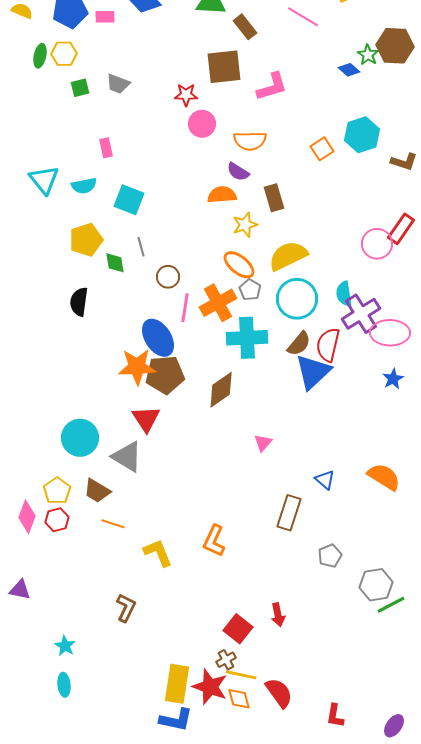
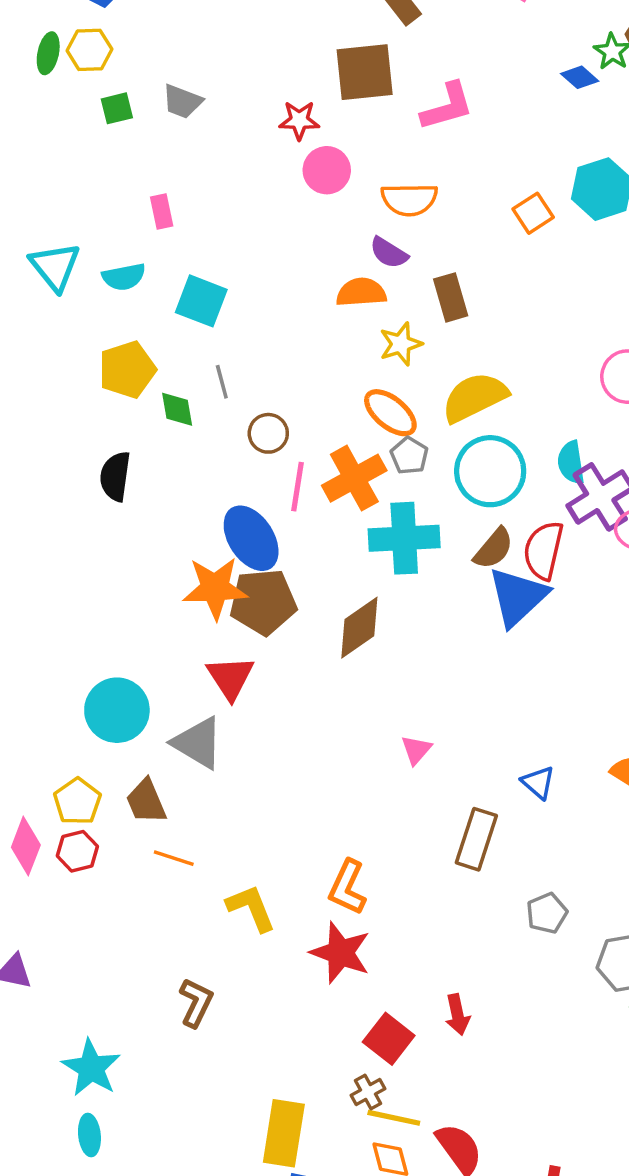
pink triangle: (263, 443) -> (416, 750), moved
brown trapezoid: (97, 491) -> (146, 801), turned 36
cyan star: (65, 646) -> (91, 1068), size x1.6
red star: (210, 687) -> (341, 953), moved

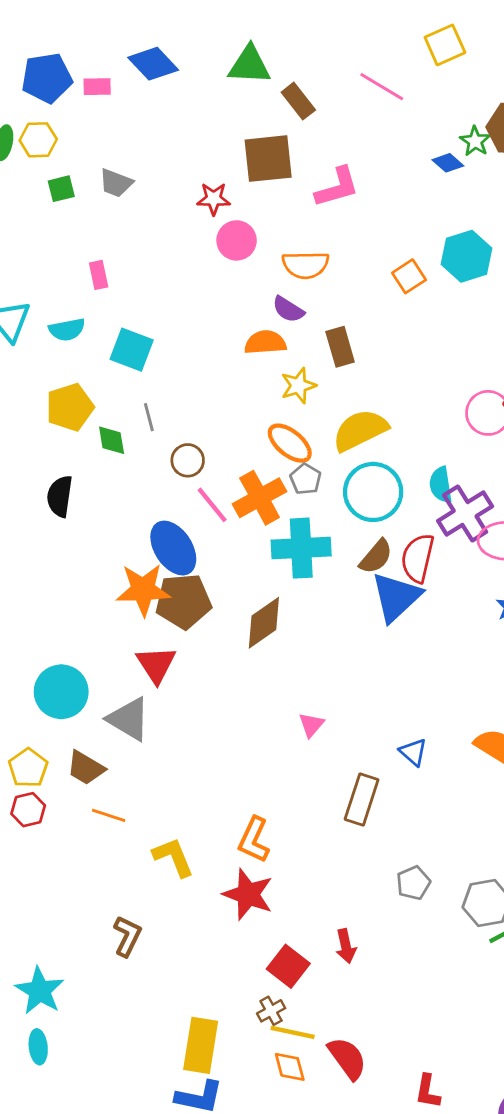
pink line: (298, 487) -> (212, 505), turned -48
brown trapezoid: (146, 801) -> (86, 768), turned -36
gray pentagon: (547, 913) -> (413, 883), moved

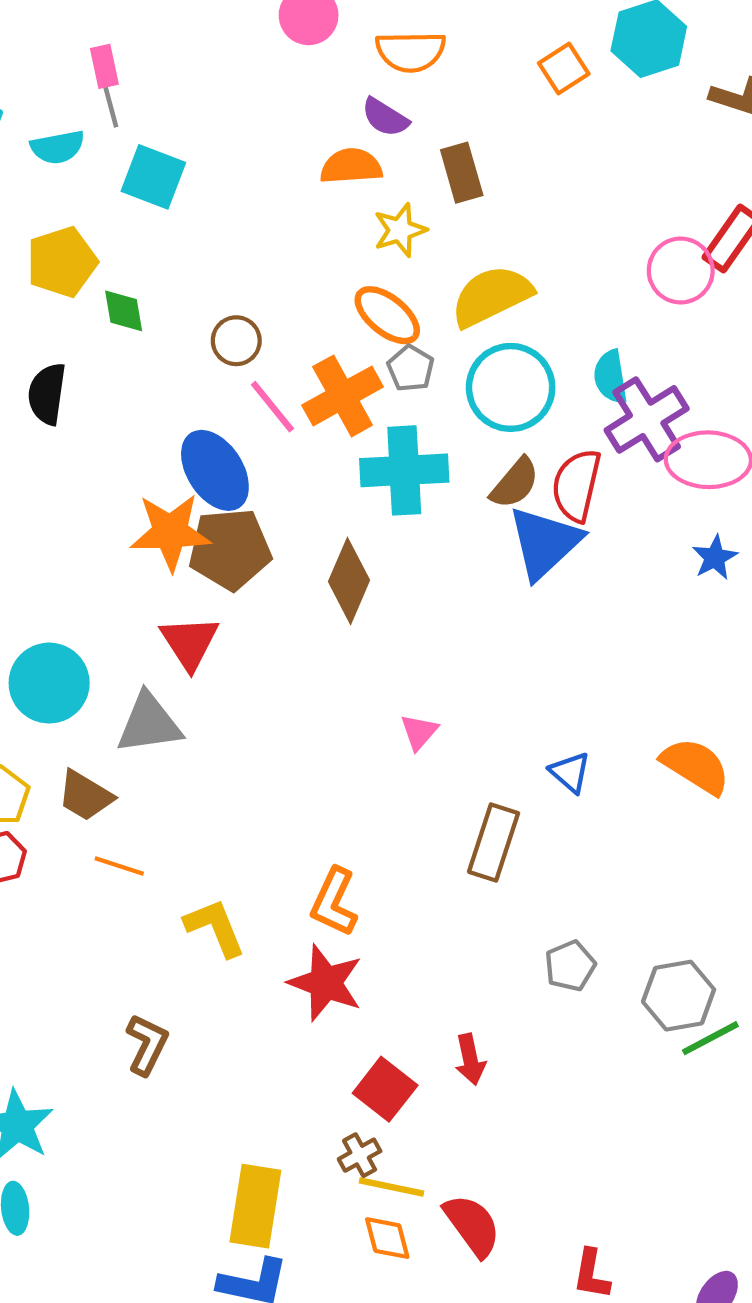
gray line: (149, 417) -> (111, 107), moved
brown diamond: (264, 623) -> (349, 581), turned -32
gray triangle: (129, 719) -> (149, 723), turned -39

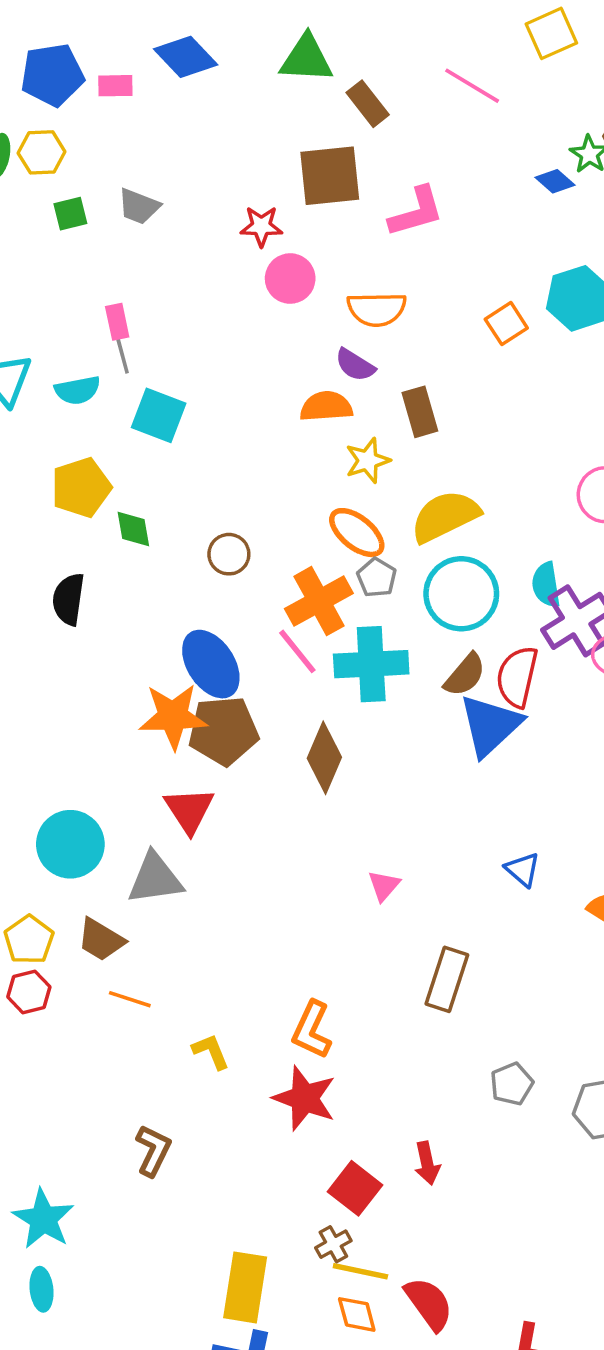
pink line: (272, 407) -> (297, 651), moved
blue triangle: (570, 772) -> (523, 869), moved
yellow L-shape: (215, 928) -> (211, 1051), size x0.7

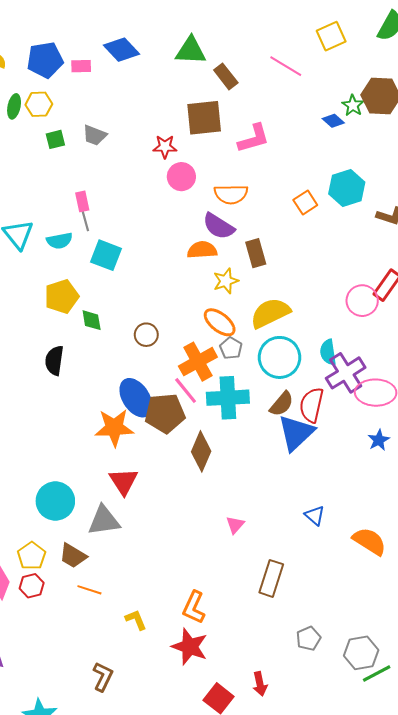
purple semicircle: (355, 365) -> (219, 226), size x1.4
brown pentagon: (223, 731) -> (165, 413), moved

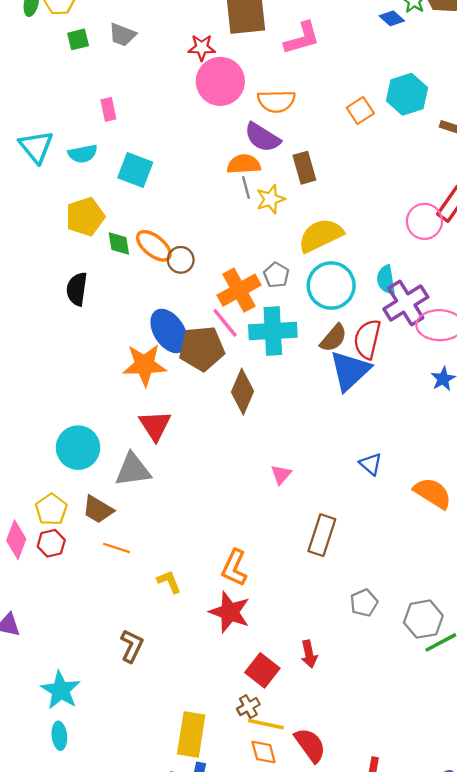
pink circle: (181, 177) -> (220, 81), size x1.5
gray line: (85, 221) -> (246, 188), moved
orange ellipse: (220, 322) -> (154, 246), moved

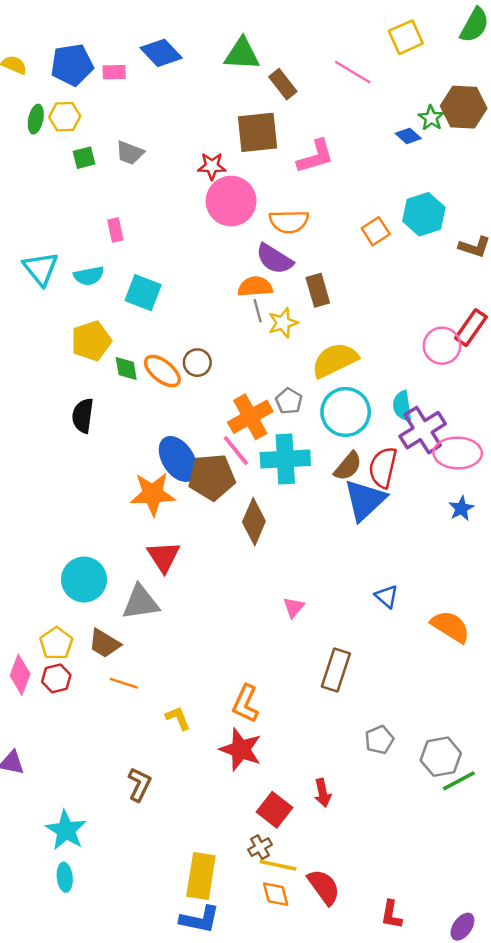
brown circle: (181, 260) -> (197, 363), moved

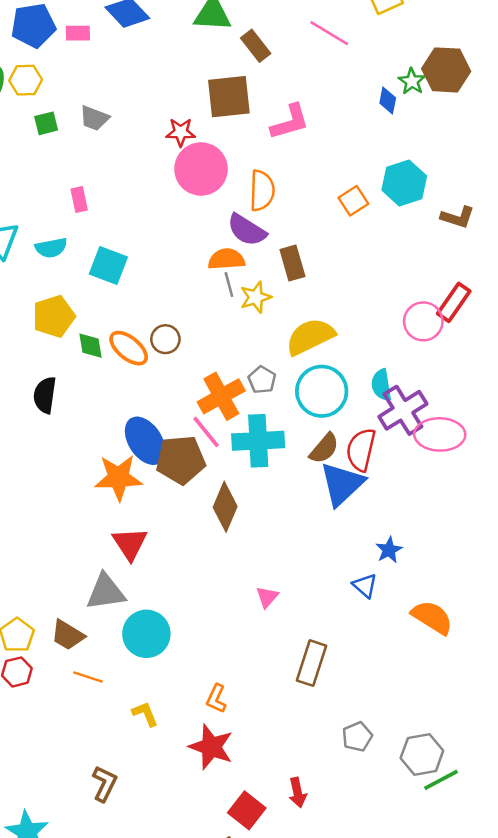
blue diamond: (408, 136) -> (388, 100), turned 60
orange semicircle: (289, 222) -> (262, 191), turned -87
blue star: (461, 508) -> (389, 550), moved
cyan circle: (84, 580) -> (146, 634), moved
orange L-shape: (246, 704) -> (216, 699), size x0.7

